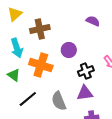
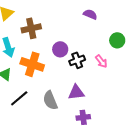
purple semicircle: (93, 21) -> (90, 14), moved
black cross: (86, 71) -> (77, 60), moved

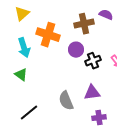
brown cross: (31, 28) -> (84, 24), moved
orange cross: (32, 64) -> (48, 35), moved
black line: (19, 98) -> (29, 113), moved

